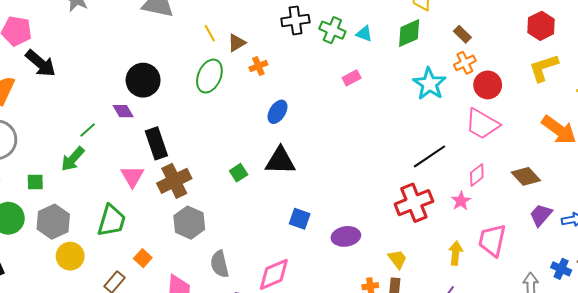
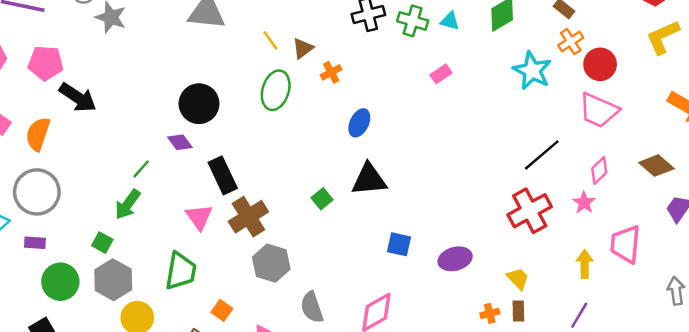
green square: (35, 182) -> (102, 243), moved, turned 36

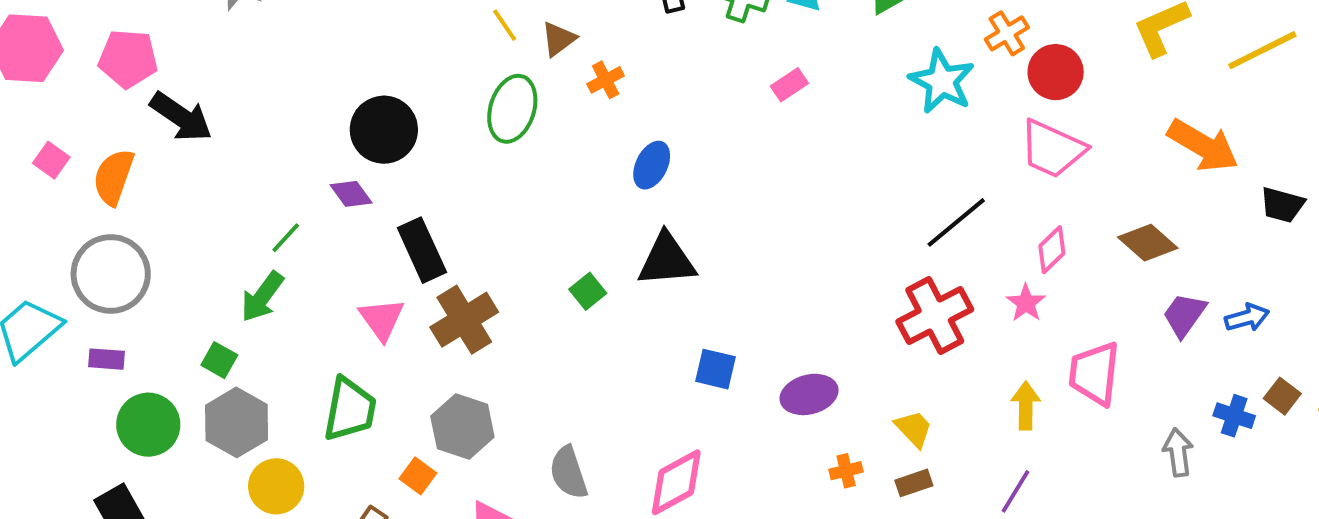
gray hexagon: (271, 263) -> (462, 427), moved
brown rectangle: (518, 311) -> (914, 483), turned 72
orange cross: (490, 313) -> (846, 471), moved

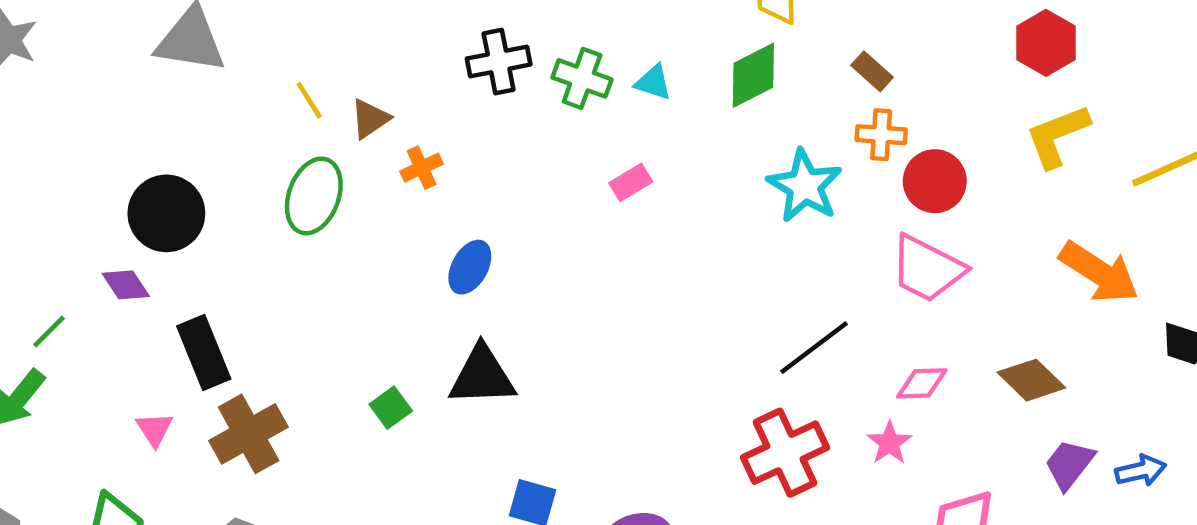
orange cross: (1007, 33) -> (881, 135), turned 33
pink diamond: (1052, 250) -> (922, 383), turned 39
pink triangle: (382, 319) -> (154, 429), size x0.7

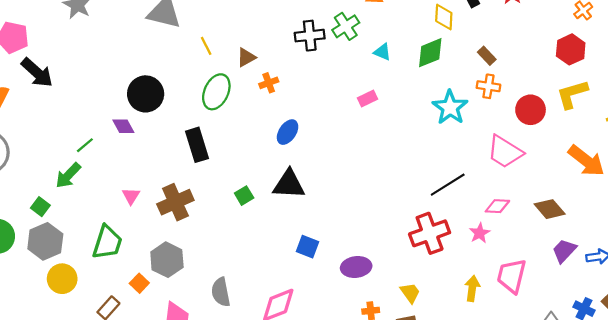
green cross: (582, 78) -> (346, 26), moved, turned 32
yellow line: (309, 100) -> (206, 46), moved
red circle: (935, 181) -> (531, 110), moved
black rectangle: (204, 352) -> (197, 145), moved

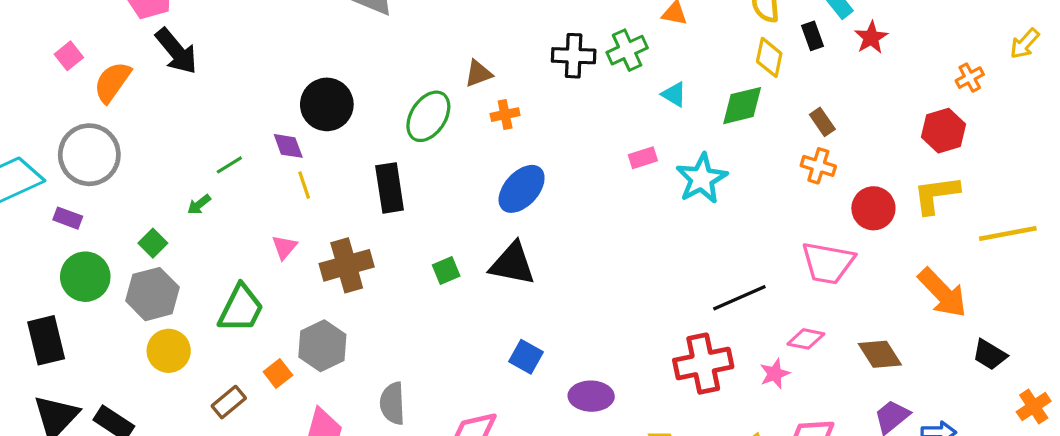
yellow line: (206, 46) -> (304, 185), moved
cyan star: (450, 107) -> (702, 179), moved
blue ellipse: (288, 132) -> (522, 189), size x1.4
pink trapezoid: (505, 152) -> (828, 263), turned -30
green arrow: (68, 175) -> (199, 205), size x0.6

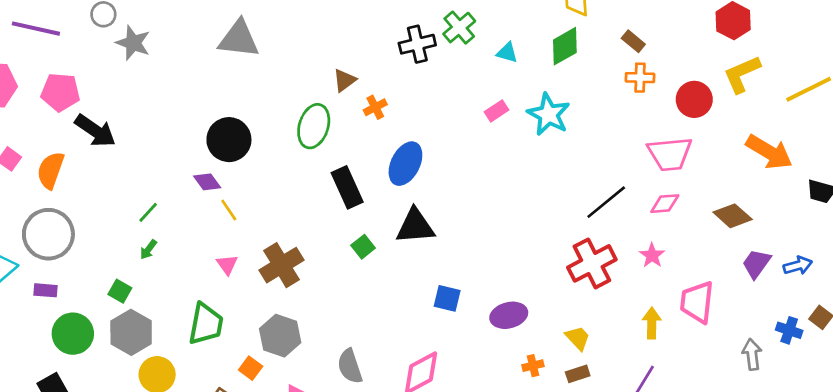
green line: (229, 165) -> (148, 212), moved
black rectangle: (390, 188) -> (347, 187), moved
pink diamond: (806, 339) -> (665, 204), moved

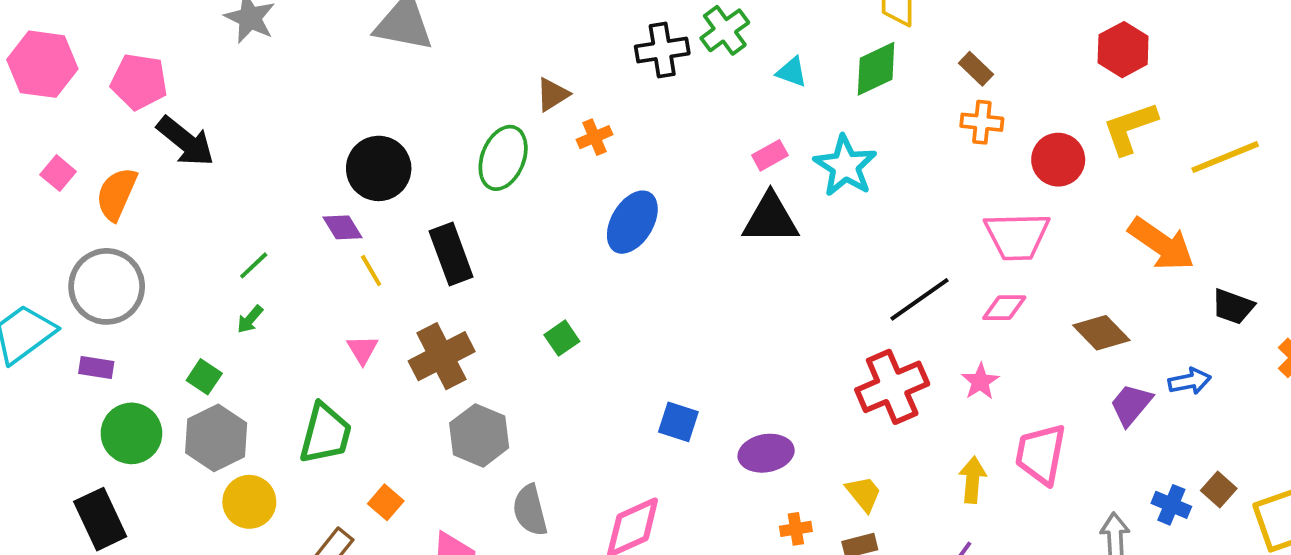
black rectangle: (347, 187) -> (451, 254), moved
black triangle: (415, 226) -> (770, 219), moved
blue arrow: (798, 266) -> (1190, 381), moved
gray hexagon: (280, 336) -> (479, 435), moved

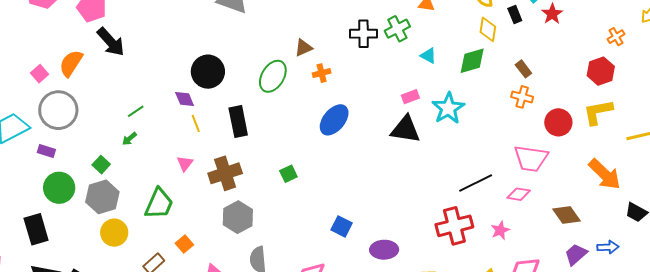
pink square: (58, 173) -> (40, 74), moved

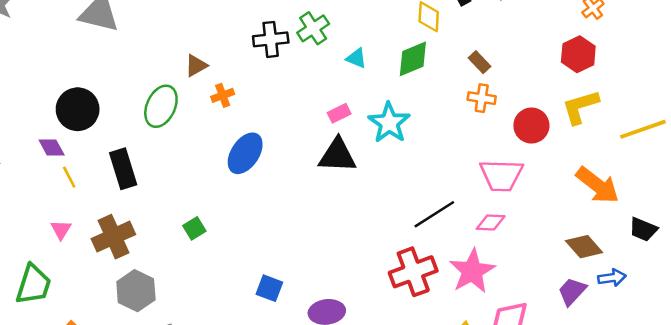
brown diamond: (566, 215) -> (584, 247), moved
pink star: (500, 230) -> (472, 271), size x1.8

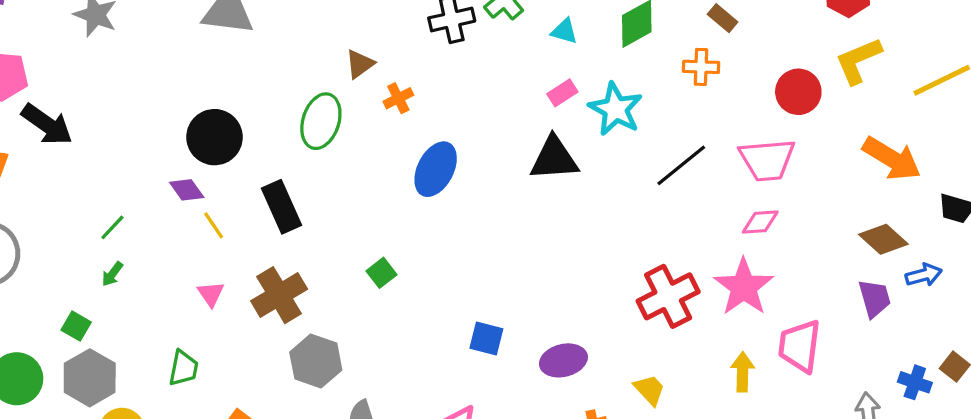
orange cross: (482, 98) -> (701, 67), moved
pink rectangle: (339, 113) -> (562, 93), moved
black line: (434, 214) -> (681, 165), moved
green trapezoid: (33, 284) -> (184, 368), size x0.7
purple trapezoid: (572, 291) -> (875, 298), turned 128

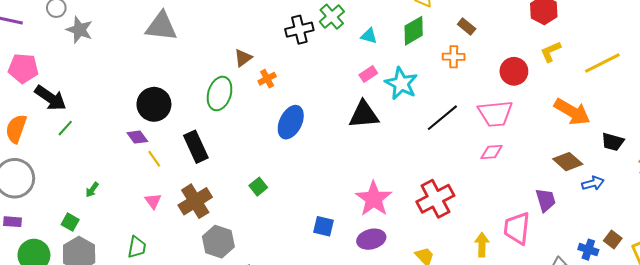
yellow L-shape: (858, 61) -> (551, 52), size x0.7
green line: (112, 227) -> (65, 128), moved
pink star: (744, 287) -> (374, 199), moved
purple trapezoid: (875, 298) -> (546, 200), moved

